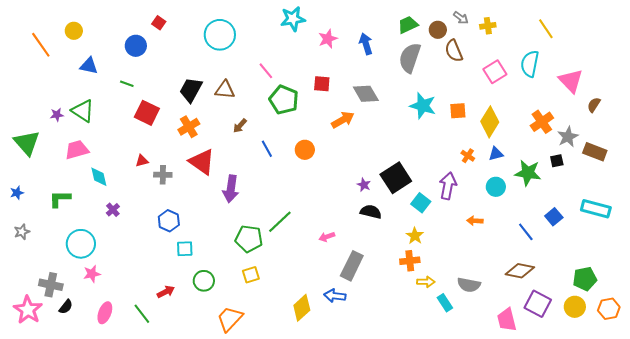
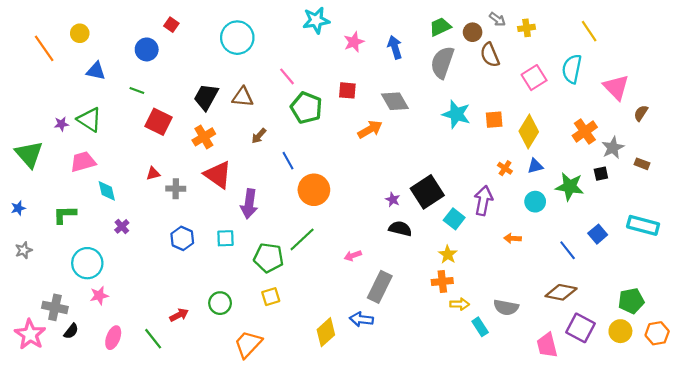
orange circle: (305, 150) -> (314, 190), moved, size x1.5
brown rectangle: (595, 152) -> (642, 164), size x0.6
cyan square: (185, 249) -> (225, 238), moved

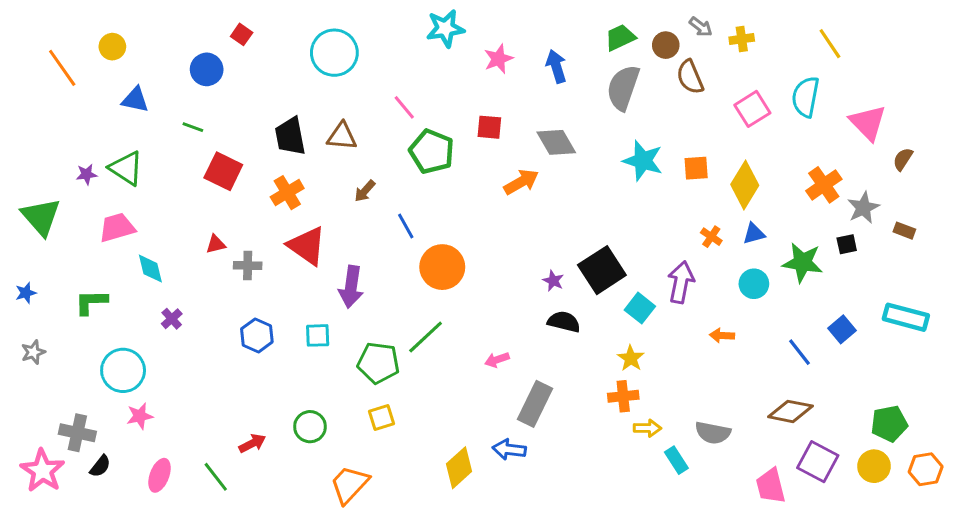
black trapezoid: (206, 97) -> (290, 136), turned -40

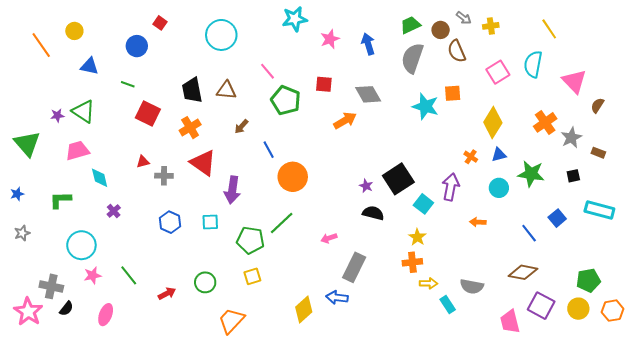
orange square: (696, 168) -> (453, 93), moved
black square: (847, 244) -> (573, 176), moved
green line: (216, 477) -> (129, 275), moved

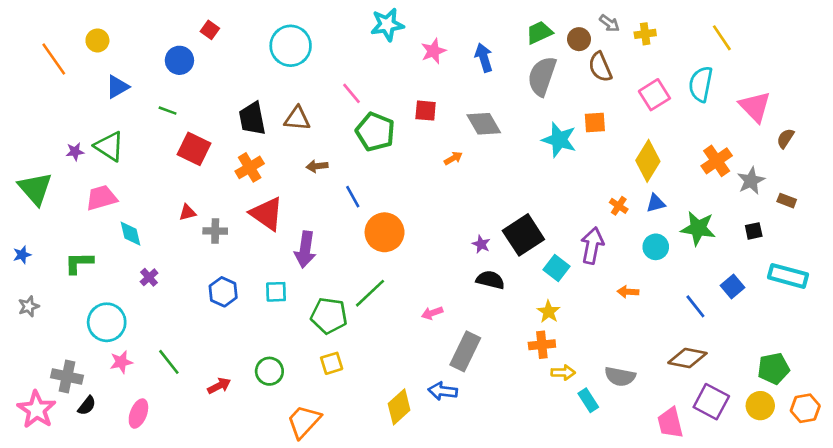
blue triangle: (90, 66) -> (117, 87), turned -42
orange arrow: (345, 120) -> (453, 158), size x0.6
brown arrow: (241, 127) -> (317, 166), turned 42

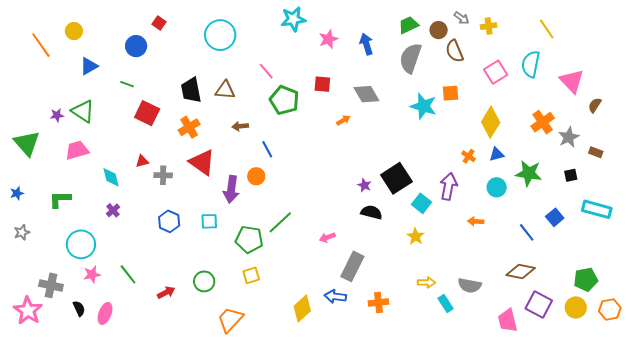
orange circle: (385, 232) -> (256, 176), moved, size x0.6
cyan diamond: (131, 234) -> (111, 177), moved
orange cross: (542, 345) -> (378, 302), moved
black semicircle: (87, 406) -> (79, 308), moved, turned -63

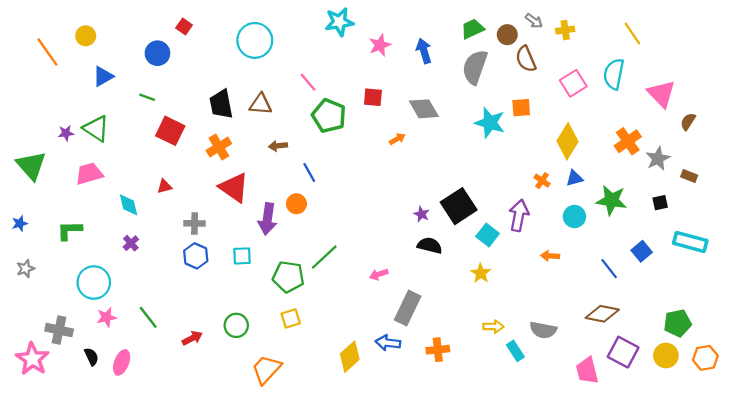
gray cross: (163, 175) -> (195, 223), moved

